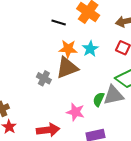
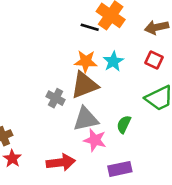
black line: (59, 22) -> (90, 27), moved
gray triangle: (113, 95) -> (86, 119), moved

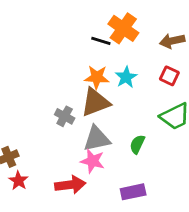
pink star: (95, 140) -> (93, 161), moved

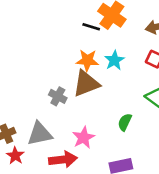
gray triangle: (97, 139) -> (40, 134), moved
pink star: (93, 161) -> (84, 138), turned 30

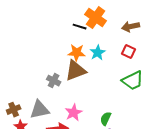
green semicircle: (125, 122) -> (106, 119), moved

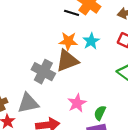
gray cross: (54, 81) -> (43, 72), size x1.5
pink star: (74, 113) -> (77, 103), moved

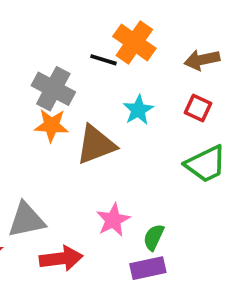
orange star: (68, 41) -> (51, 125), moved
gray cross: (43, 72) -> (53, 89), moved

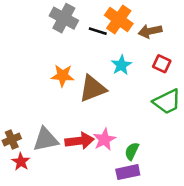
brown arrow: (202, 60) -> (150, 31), moved
gray cross: (53, 89) -> (64, 18), moved
red arrow: (61, 259) -> (80, 141), moved

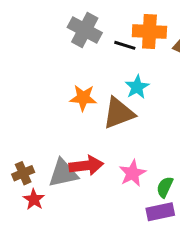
orange cross: (119, 19) -> (149, 32), turned -32
cyan star: (121, 65) -> (137, 87), moved
red arrow: (80, 141) -> (86, 166), moved

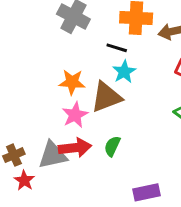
black line: (125, 45) -> (117, 48), moved
pink star: (132, 173) -> (75, 115), moved
green semicircle: (165, 187) -> (112, 146), moved

